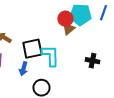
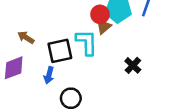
cyan L-shape: (50, 56) -> (87, 42), moved
black cross: (92, 61) -> (133, 65), turned 32

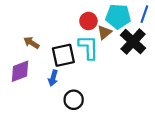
red circle: (100, 14) -> (88, 21), moved
black cross: (133, 65) -> (133, 42), moved, size x1.6

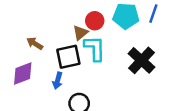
brown triangle: (104, 32) -> (80, 33), moved
black cross: (133, 42) -> (141, 60), moved

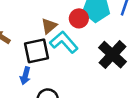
red circle: (95, 21) -> (79, 18), moved
cyan L-shape: (95, 48) -> (64, 42), turned -40

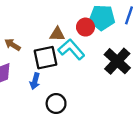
brown triangle: (49, 26) -> (57, 34), turned 42

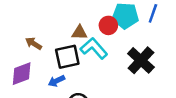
blue arrow: (35, 81) -> (57, 81), turned 49

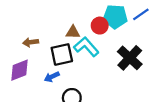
blue line: (153, 13) -> (141, 14), turned 36
brown arrow: (34, 43) -> (31, 42), turned -40

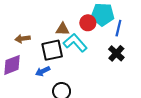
blue line: (141, 14) -> (118, 28), moved, turned -42
black cross: (130, 58) -> (116, 53), size x0.7

